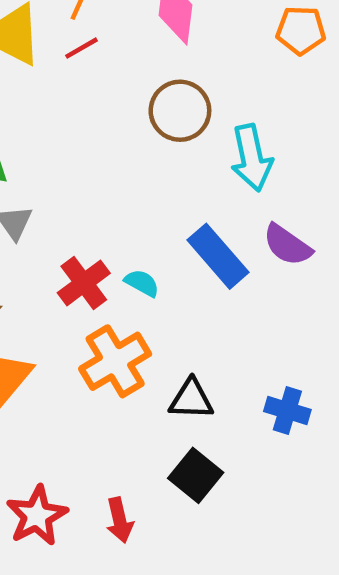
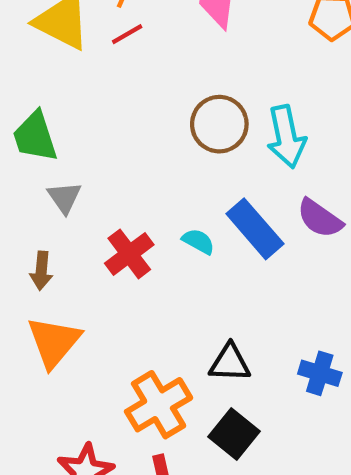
brown circle: (180, 111) -> (219, 124), moved
cyan semicircle: (142, 283) -> (198, 241), moved
orange cross: (115, 361) -> (159, 405), moved

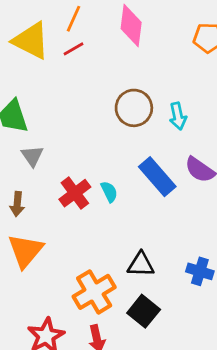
cyan arrow: (286, 137) -> (178, 116), size x0.7
cyan semicircle: (198, 241) -> (109, 192), moved, turned 35

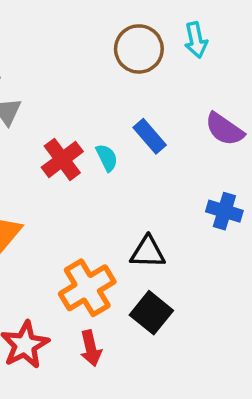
cyan arrow: (178, 116) -> (196, 40), moved
blue rectangle: (157, 177) -> (150, 136), moved, size x0.7
blue cross: (200, 271) -> (224, 211), moved

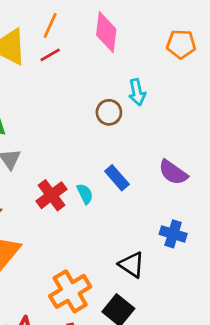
cyan arrow: (196, 40) -> (137, 92), moved
brown circle: (139, 49) -> (109, 112), size x0.7
black triangle: (148, 252) -> (132, 265), moved, turned 32

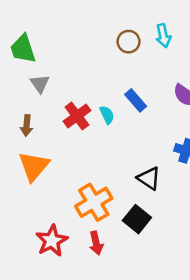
cyan arrow: (137, 92) -> (163, 36), moved

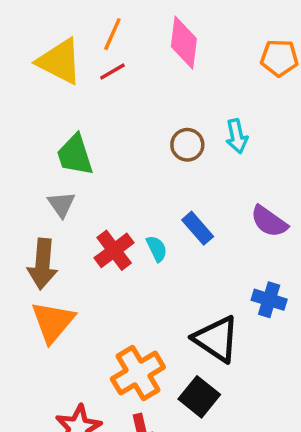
green trapezoid: (23, 49) -> (75, 155), moved
brown arrow: (27, 126) -> (43, 264), size x1.6
black triangle: (149, 178) -> (216, 339), size x1.4

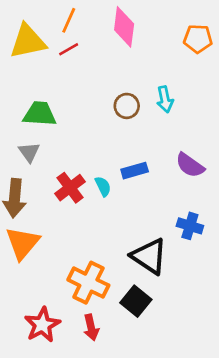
yellow triangle: (60, 61) -> (28, 41), turned -39
green trapezoid: (75, 155) -> (40, 114), turned 112
blue rectangle: (198, 228) -> (135, 171), turned -65
orange cross: (138, 373) -> (88, 283), turned -33

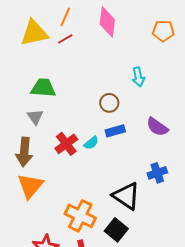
brown circle: (127, 106) -> (109, 103), moved
cyan semicircle: (103, 186) -> (91, 143), turned 77
blue cross: (190, 226) -> (157, 173), turned -36

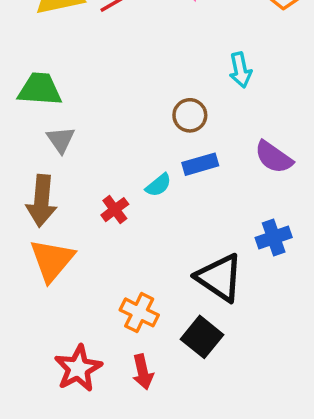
green trapezoid: (43, 88) -> (40, 89), moved
red cross: (66, 144) -> (115, 210), moved, size x0.7
orange cross: (80, 216) -> (139, 312), size x0.7

